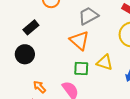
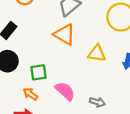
green square: (81, 69) -> (39, 72), moved

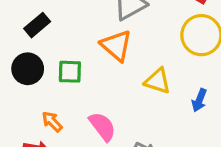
green square: (39, 72) -> (70, 72), moved

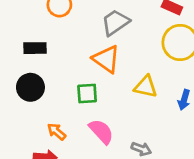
black rectangle: (37, 25) -> (35, 48), turned 45
green square: (70, 72) -> (87, 94), moved

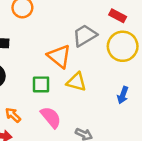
gray trapezoid: (115, 22) -> (85, 35), moved
yellow triangle: (146, 87) -> (76, 82), moved

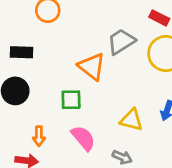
yellow triangle: (76, 82) -> (131, 120), moved
orange arrow: (13, 115) -> (39, 136), turned -133

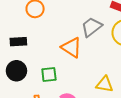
green square: (71, 100) -> (49, 75), moved

